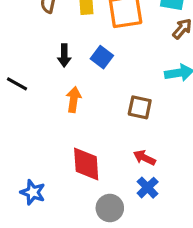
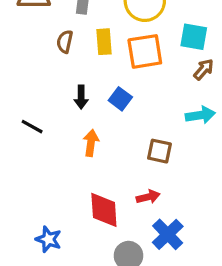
red arrow: (144, 158) -> (148, 197), moved, turned 140
blue cross: (148, 188) -> (168, 234), size x1.4

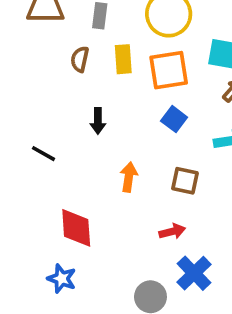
blue square: (120, 99) -> (174, 119), moved
orange arrow: (91, 143) -> (129, 177), moved
red diamond: (104, 210) -> (76, 228), moved

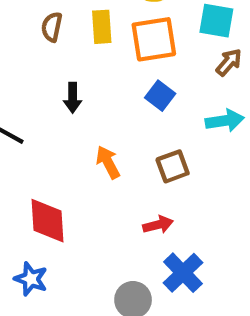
orange arrow: (129, 177) -> (108, 162), turned -36
brown square: (185, 181) -> (173, 166), turned -32

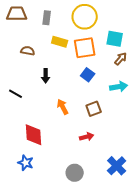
brown semicircle: (52, 27) -> (28, 51), moved, turned 88
yellow rectangle: (102, 27) -> (60, 42), turned -70
blue cross: (183, 273) -> (117, 166), moved

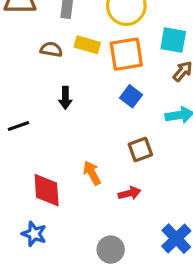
brown semicircle: (28, 51) -> (51, 49), moved
black line: (16, 94) -> (18, 126), turned -48
orange arrow: (63, 107) -> (92, 173), moved

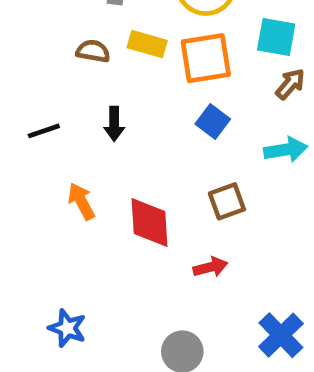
black line: (18, 126) -> (44, 131), moved
orange arrow: (92, 173) -> (81, 201), moved
red diamond: (47, 190) -> (149, 222), moved

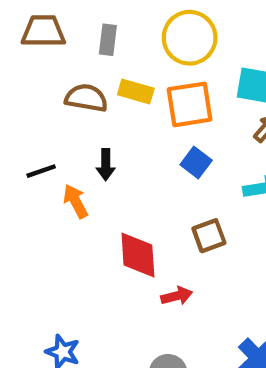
brown semicircle: (93, 51) -> (86, 98), size x1.4
orange arrow: (81, 201) -> (76, 201), moved
red arrow: (210, 267) -> (177, 296), moved

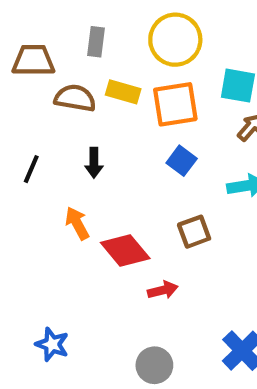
brown trapezoid: (43, 31) -> (33, 61), moved
black line: (41, 171) -> (31, 169), turned -48
orange arrow: (76, 201) -> (77, 223), moved
red diamond: (138, 255) -> (125, 250), turned -36

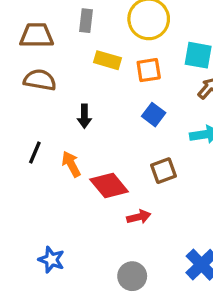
brown semicircle: (75, 98) -> (40, 80), moved
orange square: (175, 104) -> (149, 70), size x0.7
black line: (31, 169) -> (35, 152), moved

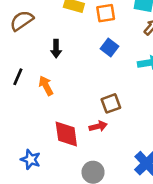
brown semicircle: (40, 80) -> (22, 21), turned -45
brown square: (164, 171) -> (111, 103), moved
red diamond: (109, 185) -> (66, 134), moved, turned 32

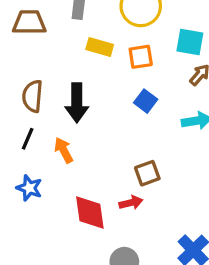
brown semicircle: (22, 21) -> (33, 96), moved, turned -50
black arrow: (56, 49) -> (77, 103), size x1.6
blue star: (31, 159) -> (29, 188), moved

